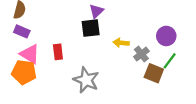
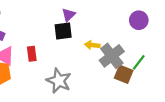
purple circle: (166, 36) -> (139, 20), moved
gray cross: (141, 54) -> (112, 56), size x1.6

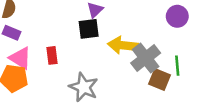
yellow arrow: (92, 45) -> (123, 45), size x1.6
green line: (139, 62) -> (177, 66), turned -42

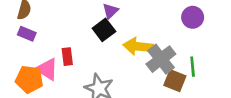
black square: (89, 29) -> (104, 30), turned -30
pink triangle: (20, 58) -> (47, 69), moved

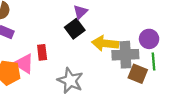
purple circle: (193, 17) -> (149, 39), moved
gray cross: (161, 59) -> (125, 55), turned 35

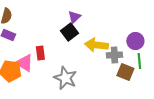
gray cross: (125, 55) -> (114, 55), size x0.7

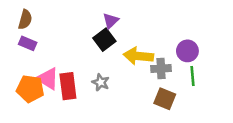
red rectangle: (40, 53) -> (68, 86), moved, size x1.5
brown square: (125, 72) -> (165, 99), moved
gray star: (65, 78) -> (101, 82), moved, size x0.6

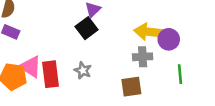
yellow arrow: (138, 56) -> (149, 32), moved
green line: (192, 76) -> (180, 74), moved
brown square: (165, 99) -> (131, 87), moved, turned -30

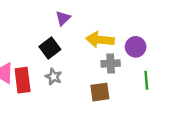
black square: (87, 28) -> (50, 48), moved
yellow arrow: (149, 32) -> (100, 40), moved

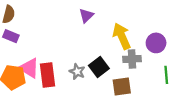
yellow arrow: (100, 40) -> (122, 36), turned 60
black square: (50, 48) -> (99, 67), moved

